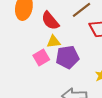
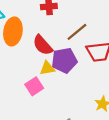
purple pentagon: (67, 57) -> (64, 60), moved

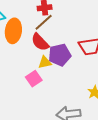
brown line: (77, 32) -> (44, 22), moved

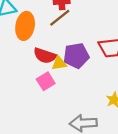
red semicircle: (40, 42) -> (45, 56), moved, turned -30

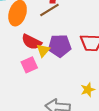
yellow triangle: (59, 63) -> (43, 50), turned -48

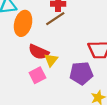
purple pentagon: (60, 46) -> (81, 73), moved

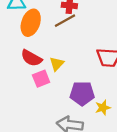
red semicircle: (39, 52) -> (31, 58), moved
purple pentagon: (81, 73) -> (82, 93), moved

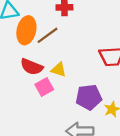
brown line: (65, 21) -> (47, 35), moved
yellow triangle: (57, 64) -> (59, 70), turned -48

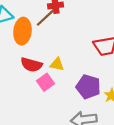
brown line: (47, 35) -> (46, 18), moved
purple pentagon: (89, 97) -> (88, 87), turned 30

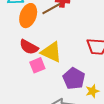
yellow triangle: (57, 64) -> (51, 52), size x1.6

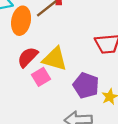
red semicircle: (29, 47) -> (28, 57), turned 114

